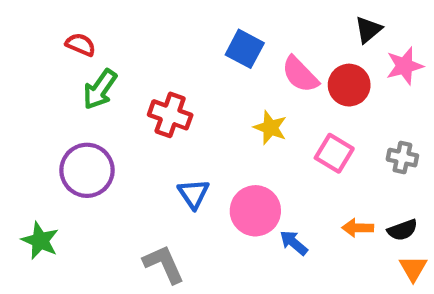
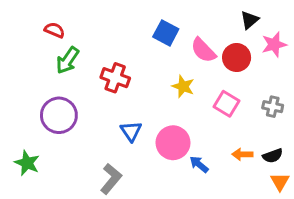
gray L-shape: (164, 264) -> (111, 179), turned 64

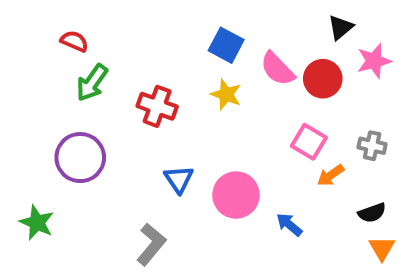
yellow star: (183, 86) -> (226, 94), moved
orange arrow: (242, 154) -> (331, 175), moved, turned -36
blue arrow: (199, 164) -> (289, 225), moved

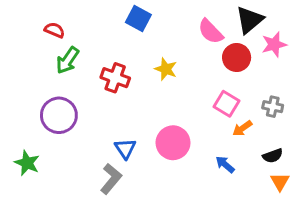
black triangle: (340, 27) -> (250, 20), size x1.5
blue square: (226, 45) -> (138, 19), moved
pink semicircle: (277, 69) -> (211, 32), moved
blue triangle: (179, 179) -> (125, 149), moved
blue arrow: (289, 225) -> (225, 164), moved

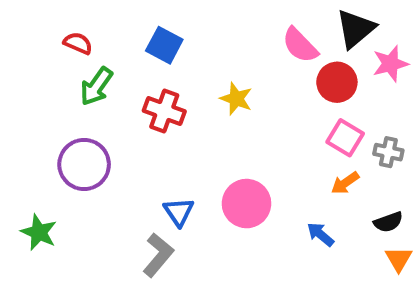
blue square: (138, 19) -> (164, 45), moved
pink square: (226, 104) -> (345, 138), moved

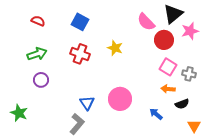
green arrow: (96, 86) -> (37, 54), moved, turned -144
purple circle: (84, 164) -> (41, 80), size x0.6
orange arrow: (345, 183) -> (168, 89), turned 40
black semicircle: (388, 222) -> (182, 104), moved

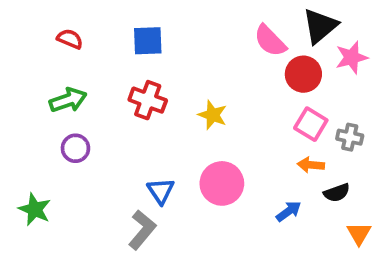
blue square: (80, 22) -> (148, 41), turned -30
yellow star: (115, 48) -> (213, 115), moved
blue arrow: (156, 114) -> (289, 211), turned 104

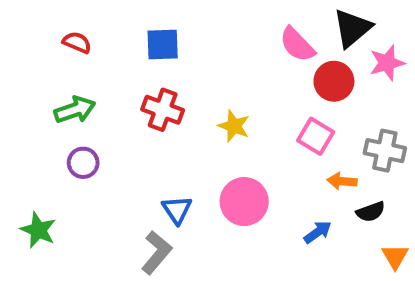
pink square: (311, 124) -> (316, 136), moved
gray cross: (350, 137) -> (385, 151), size x1.4

